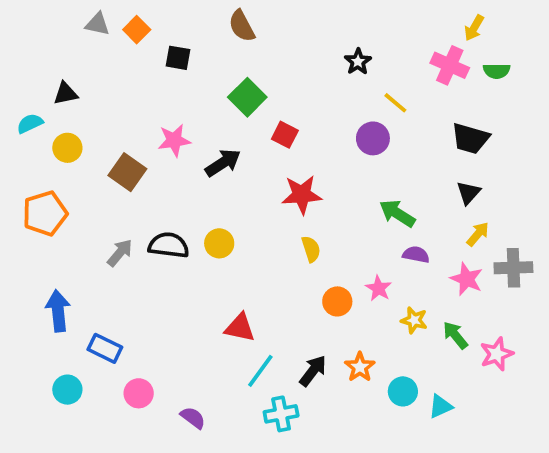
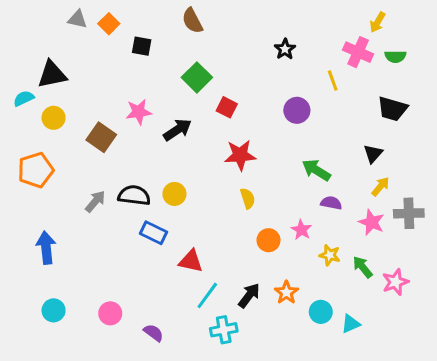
black triangle: (66, 93) -> (52, 75), size x1.5
yellow line: (395, 103) -> (333, 80), moved, turned 30
black trapezoid: (470, 138) -> (392, 109), moved
blue rectangle: (105, 348) -> (154, 233), moved

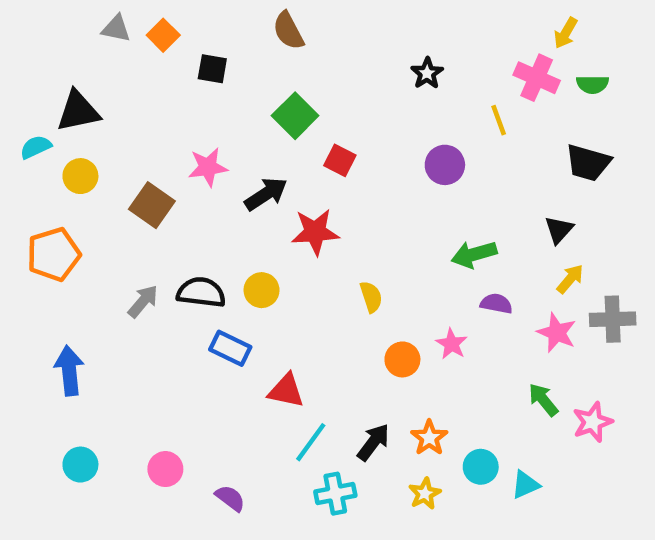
red star: (240, 155) -> (315, 232), moved
green arrow: (316, 170) -> (474, 254), turned -48
yellow star: (330, 255) -> (425, 494), moved, turned 30

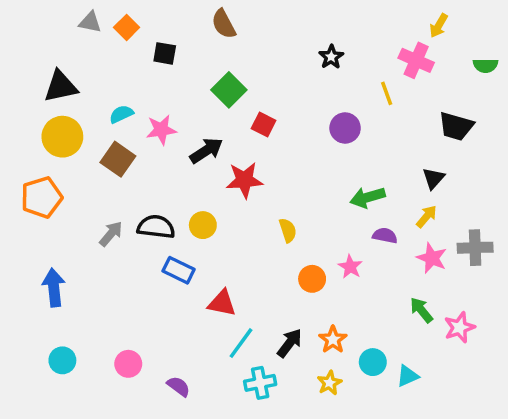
green semicircle: (592, 84) -> (486, 66), moved
cyan semicircle: (36, 147) -> (121, 114), moved
yellow circle: (80, 176) -> (62, 137), size x1.5
yellow arrow: (570, 279) -> (427, 216), moved

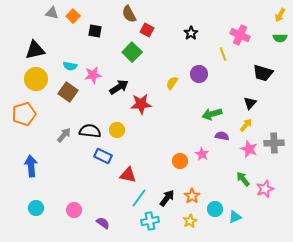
yellow arrow: (439, 26) -> (280, 15), moved
cyan semicircle: (121, 114) -> (70, 66), turned -144
red square: (264, 125) -> (147, 30), moved
yellow semicircle: (288, 230) -> (172, 83), moved, turned -128

